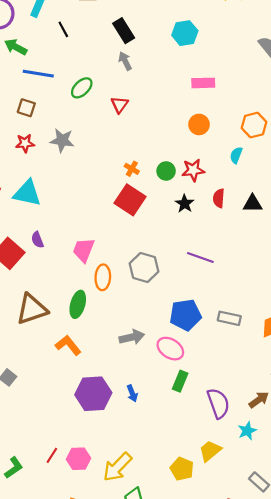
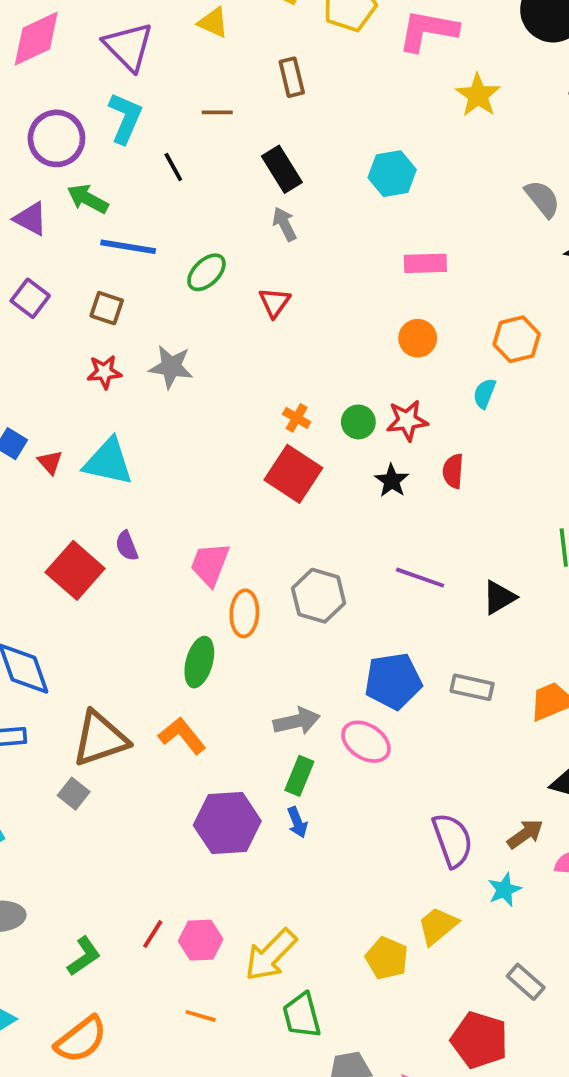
black triangle: (253, 204) -> (499, 597), moved, turned -30
brown triangle: (32, 309) -> (100, 739), moved
green rectangle: (180, 381) -> (299, 776), moved

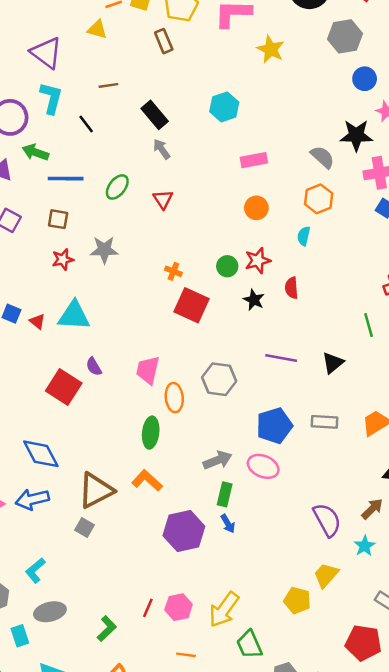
brown rectangle: (292, 77) -> (164, 41), moved
gray semicircle: (542, 199) -> (322, 157), moved
orange cross: (297, 418) -> (173, 271), moved

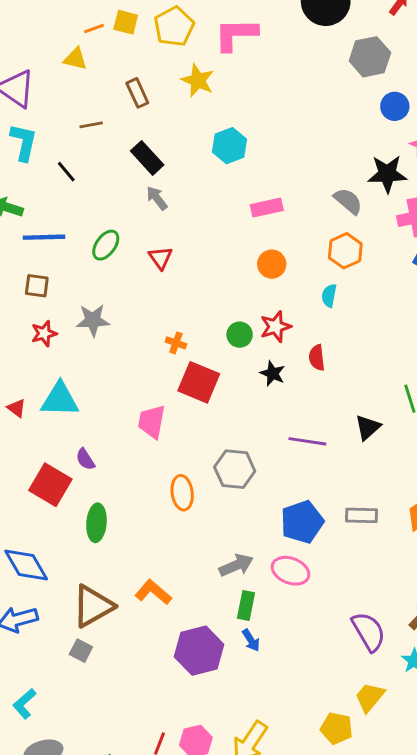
brown rectangle: (164, 41) -> (137, 93), moved
yellow star: (271, 49) -> (198, 80), moved
black triangle: (333, 363) -> (368, 427), moved
pink trapezoid: (148, 370) -> (152, 422), moved
green ellipse: (151, 433) -> (96, 523), moved

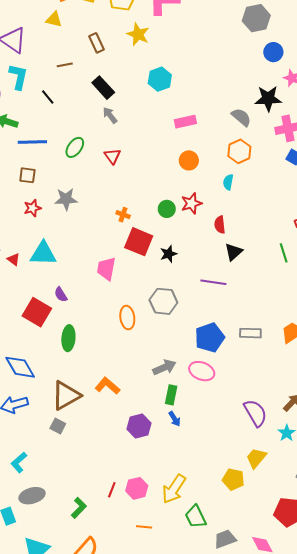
black star: (273, 373) -> (168, 254), moved, turned 30
black triangle: (368, 427) -> (233, 252), moved
purple hexagon: (199, 651) -> (139, 426), size x0.7

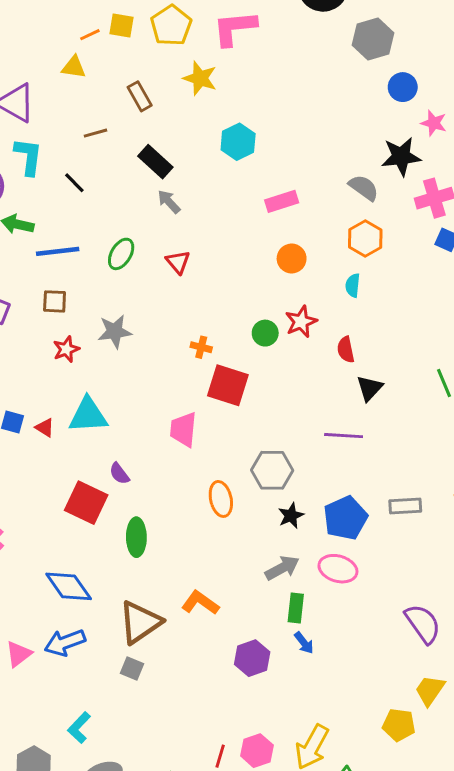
black star: (168, 254) -> (291, 516), moved

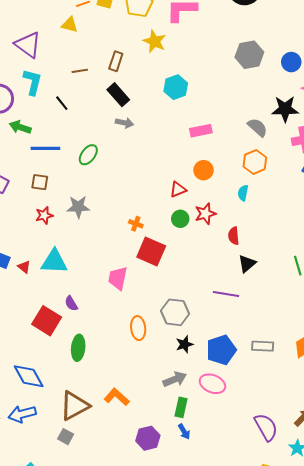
gray hexagon: (373, 39) -> (249, 55), moved
brown rectangle: (140, 96) -> (116, 61), moved, turned 42
gray arrow: (169, 202) -> (124, 123), turned 138
red triangle: (178, 262) -> (178, 189), moved, turned 42

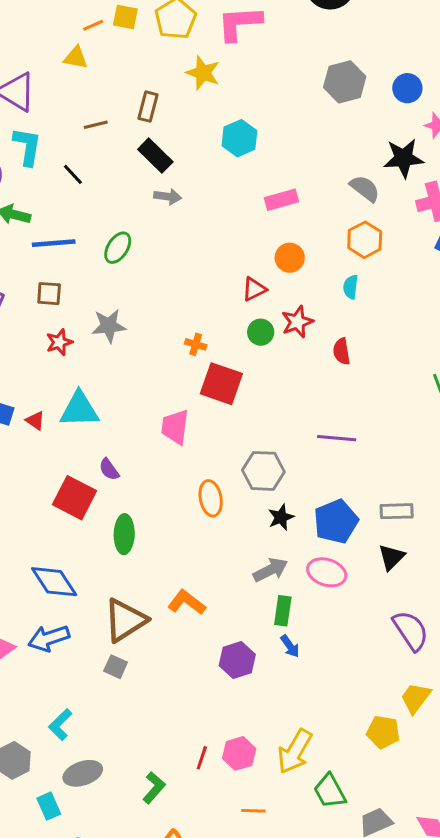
black triangle: (247, 264) -> (391, 557), moved

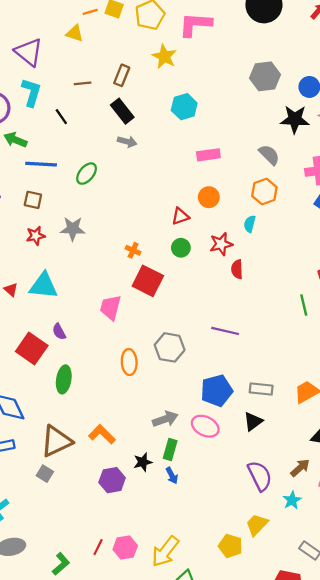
black star: (404, 158) -> (295, 119), moved
red star: (297, 322) -> (221, 244), moved
black star: (281, 517) -> (143, 462), moved
purple hexagon: (237, 660) -> (112, 480), moved

